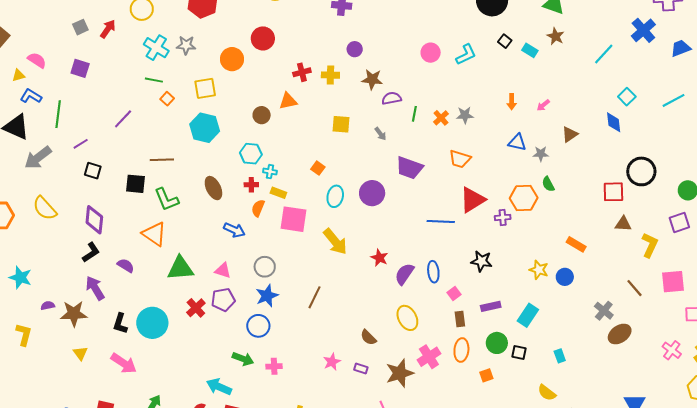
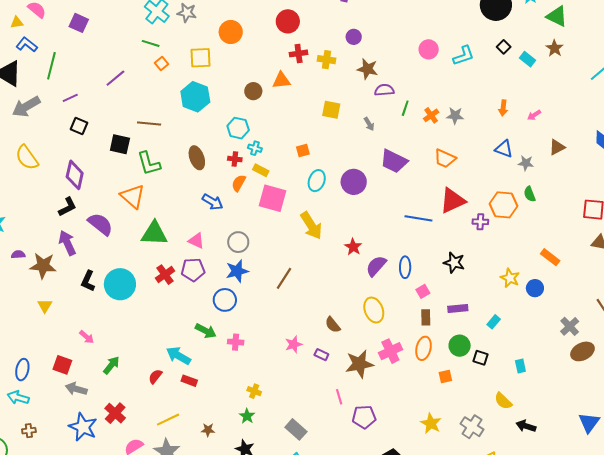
red circle: (263, 38) -> (288, 21), moved
orange square: (318, 168) -> (303, 151), turned 32
purple semicircle: (126, 265) -> (100, 224), size x1.5
cyan rectangle: (528, 315) -> (494, 322), size x0.6
pink arrow: (124, 363) -> (87, 337), moved, size x0.6

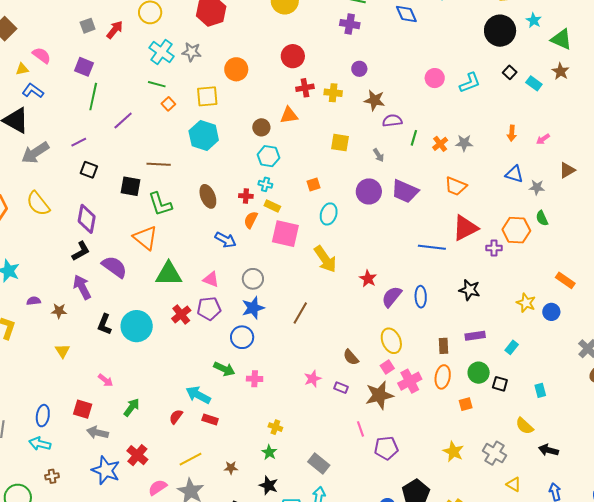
green line: (51, 66) -> (93, 97), moved
cyan hexagon: (238, 128) -> (268, 156), moved
purple circle: (354, 182) -> (369, 191), moved
brown star: (43, 266) -> (59, 311), size x0.6
pink square: (423, 291) -> (387, 367), moved

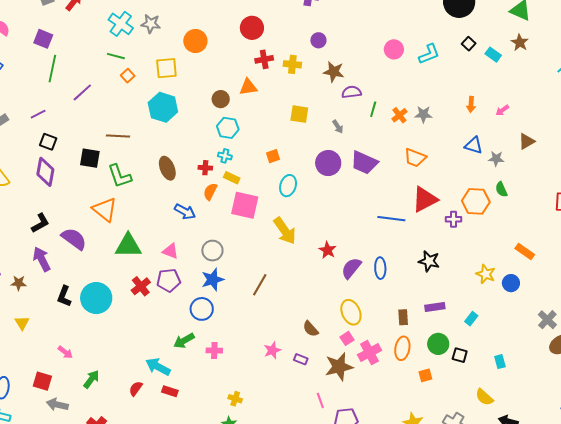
purple diamond: (87, 219) -> (45, 172), moved
green arrow: (224, 369) -> (184, 341), turned 125

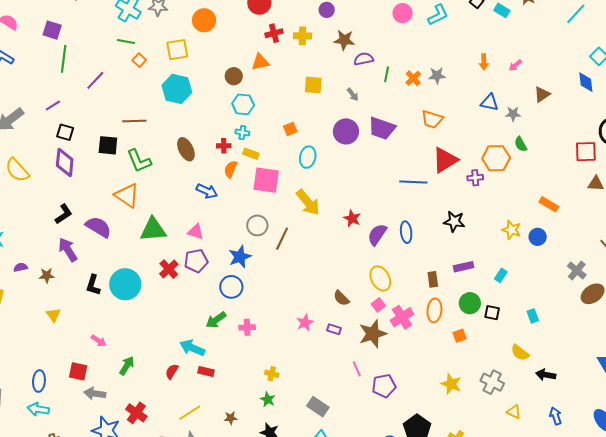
gray circle: (212, 251) -> (257, 225), moved
brown line: (260, 285) -> (282, 239), moved

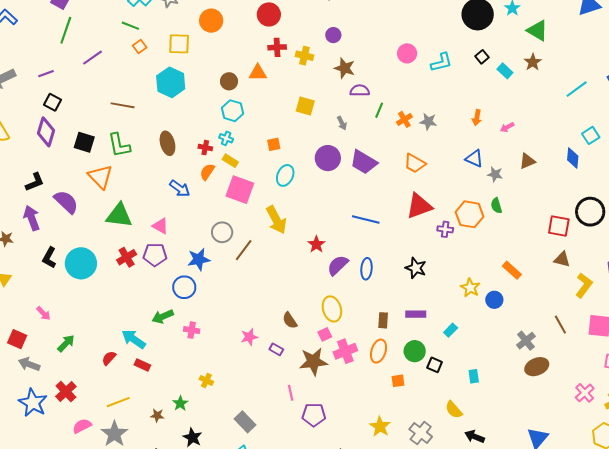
black square: (108, 145) -> (84, 142), moved
blue line: (413, 182) -> (366, 219), moved
green star: (268, 399) -> (180, 403), moved

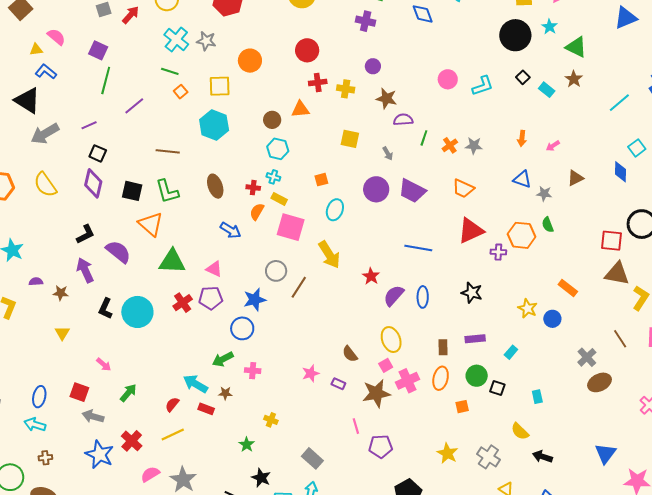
brown triangle: (562, 259) -> (617, 274), size x1.5
yellow line: (118, 402) -> (173, 434), moved
brown star: (157, 415) -> (225, 393), moved

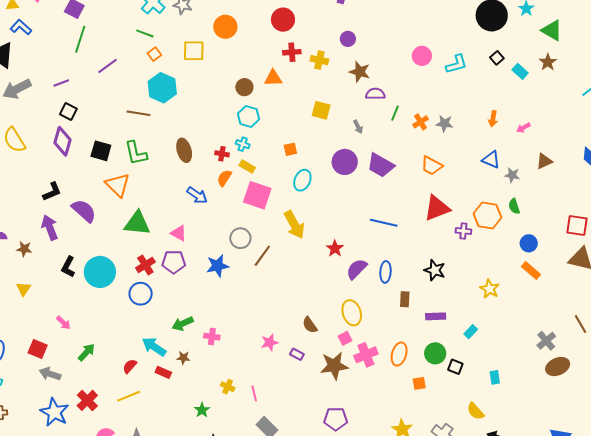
cyan hexagon: (214, 125) -> (162, 88), moved
blue circle: (552, 319) -> (529, 243), moved
blue circle: (242, 328) -> (141, 294), moved
brown rectangle: (443, 347) -> (405, 299), moved
pink line: (356, 426) -> (254, 393), moved

